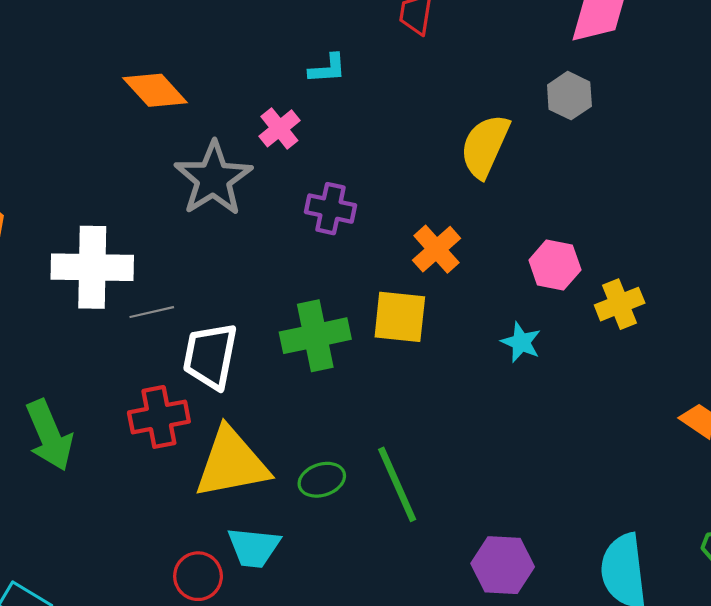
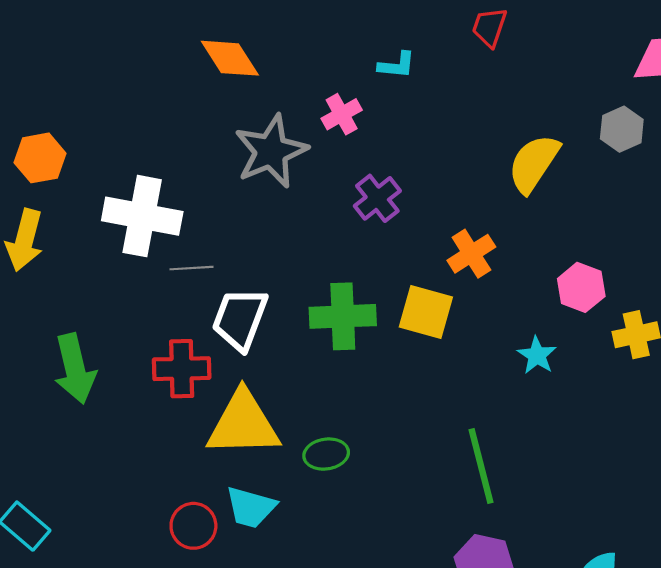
purple cross: (331, 209) -> (377, 198), turned 30
green line: (397, 484) -> (481, 466), moved

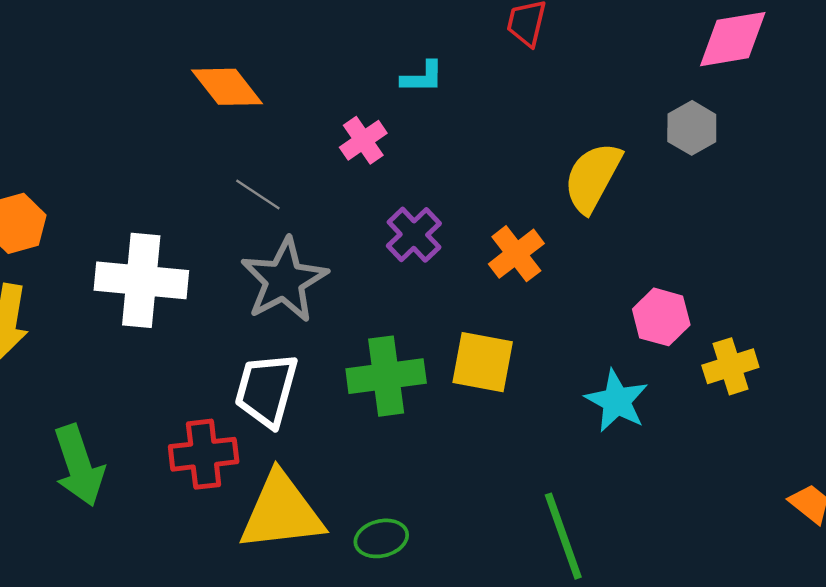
gray star: (271, 151) -> (284, 280), moved
orange cross: (471, 254) -> (516, 254), moved
gray line: (191, 268) -> (258, 194), moved, turned 42
cyan star: (537, 355) -> (617, 401), size x1.4

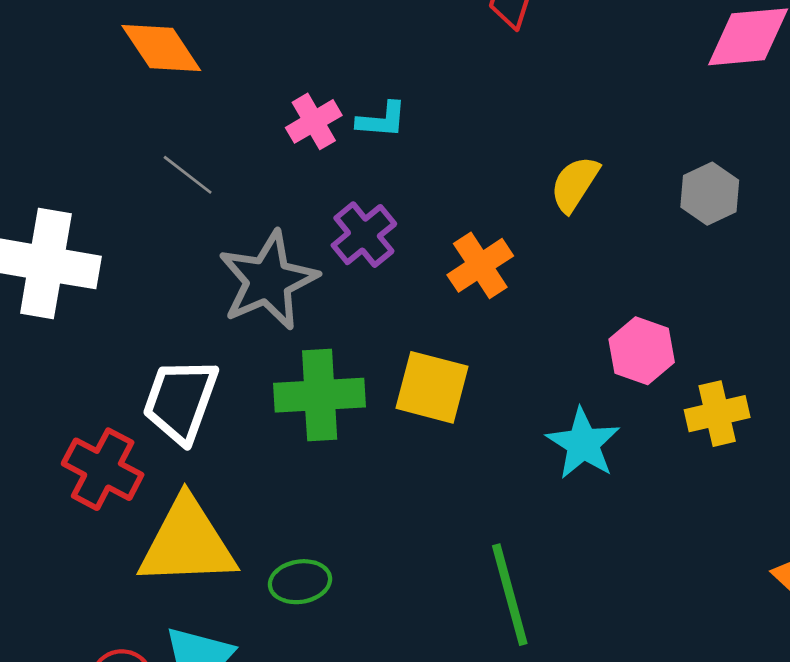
cyan L-shape: (422, 77) -> (382, 120), moved
gray hexagon: (692, 128) -> (710, 194), moved
yellow semicircle: (593, 177) -> (575, 184), size x0.7
gray star: (284, 280) -> (268, 280), moved
red cross: (204, 454) -> (103, 469), turned 30

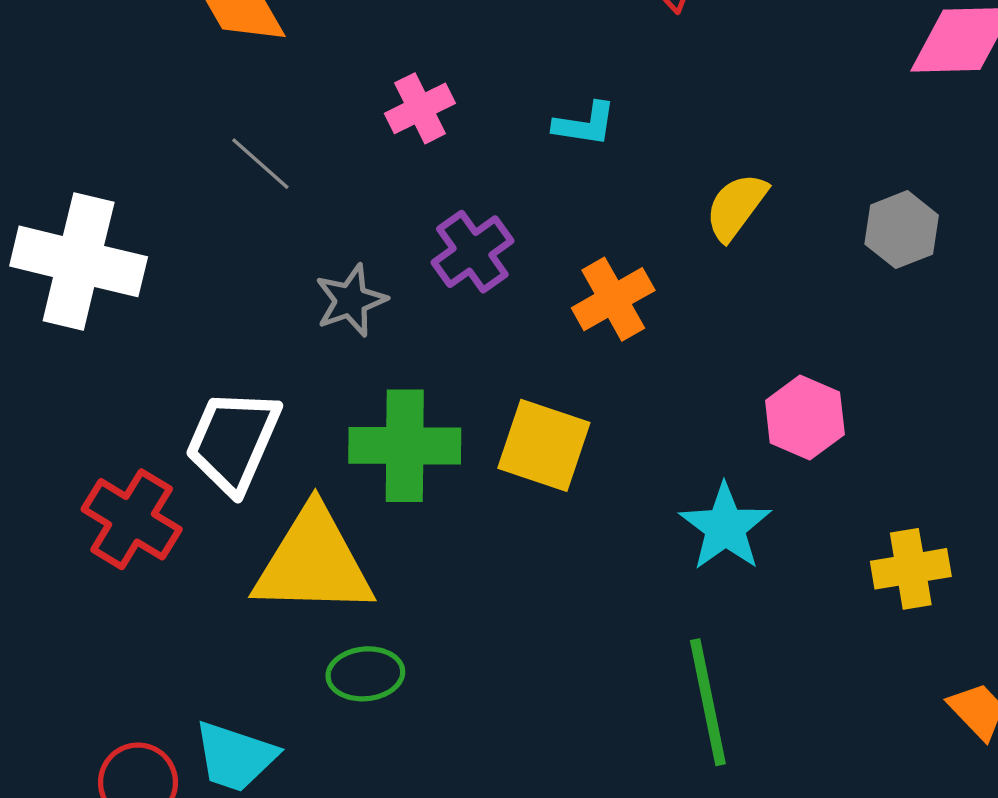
cyan L-shape: (382, 120) -> (585, 124), moved
gray star: (268, 280) -> (351, 300), size x0.6
yellow cross: (717, 414) -> (911, 569), moved
yellow triangle: (187, 543) -> (313, 562), moved
green line: (510, 595) -> (708, 702), moved

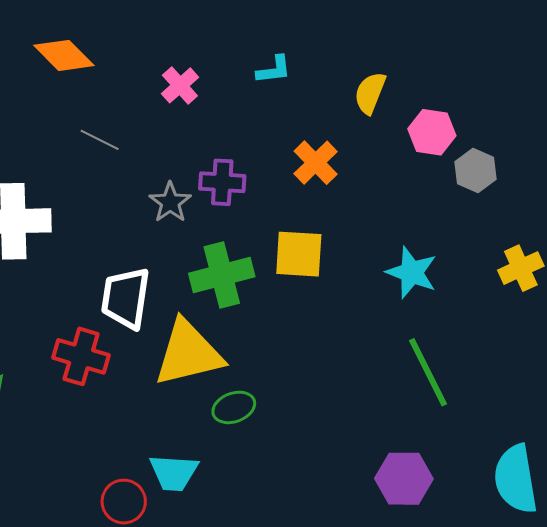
gray hexagon: (902, 230) -> (476, 171), moved
purple cross: (472, 252) -> (222, 182), moved, turned -36
pink hexagon: (805, 418) -> (432, 132), moved

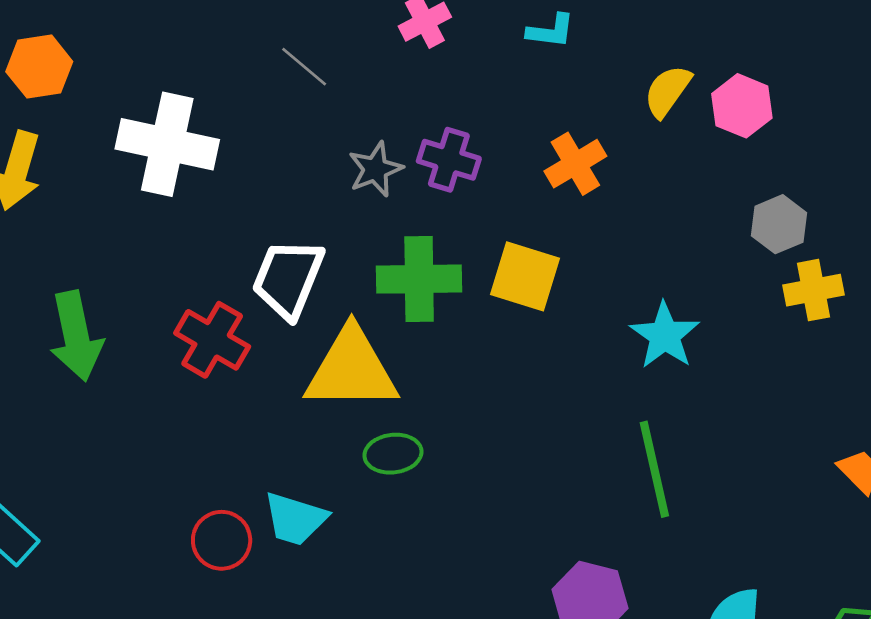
pink hexagon: (432, 132) -> (742, 106), moved
yellow cross: (521, 268) -> (814, 290), moved

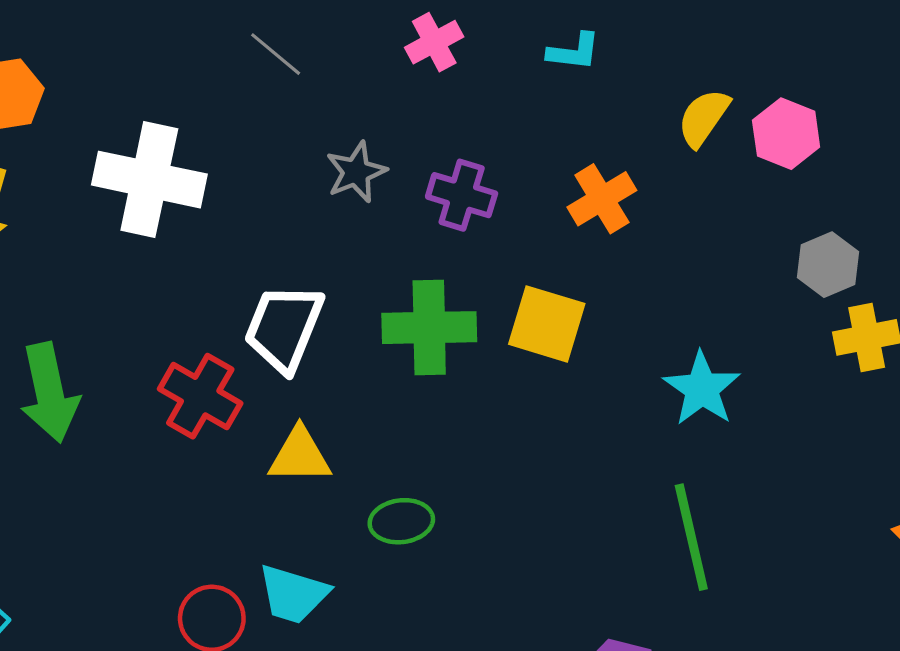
gray line: (304, 67) -> (276, 54), moved
gray star: (375, 169) -> (356, 172), moved
yellow triangle: (351, 369) -> (300, 456), moved, size x0.6

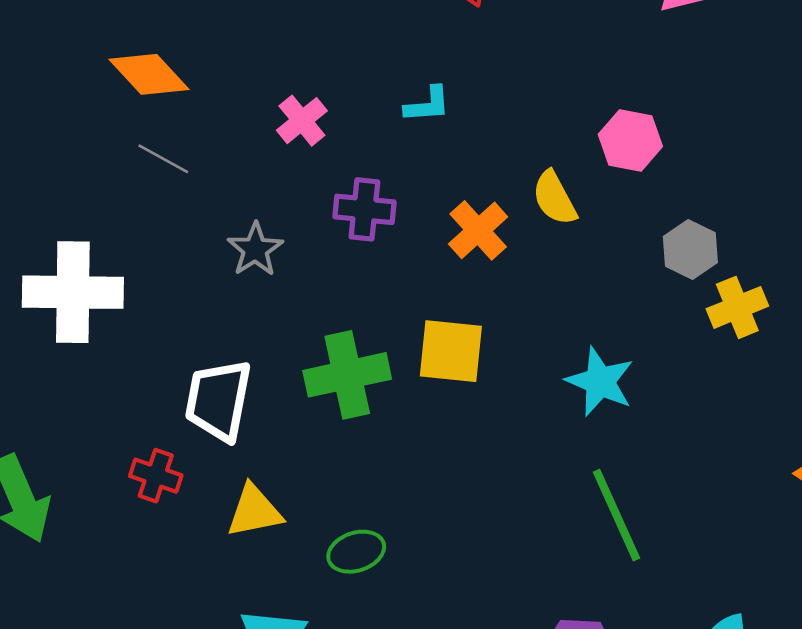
yellow semicircle: (704, 118) -> (554, 198), moved, turned -52
purple cross: (462, 195) -> (364, 209), moved
red cross: (200, 396) -> (156, 476), size x0.7

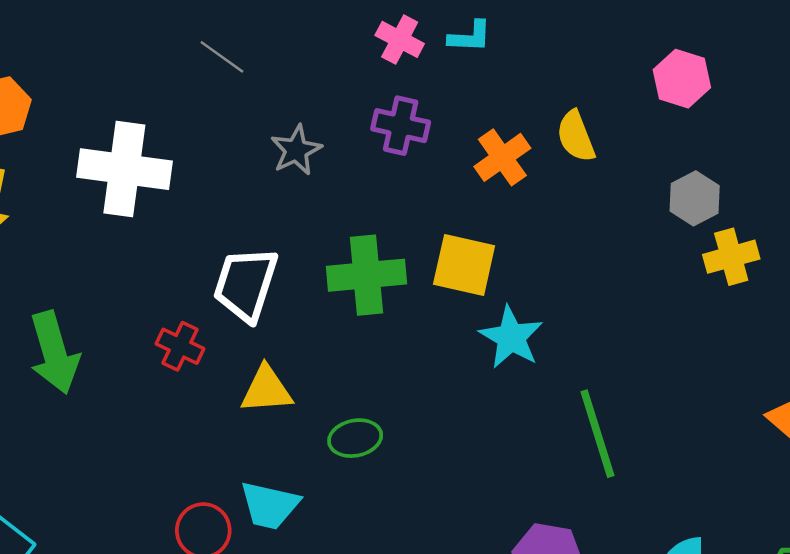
pink cross: (302, 121) -> (400, 39), moved, turned -30
pink hexagon: (630, 140) -> (682, 79), moved
cyan star: (600, 382) -> (511, 337), moved

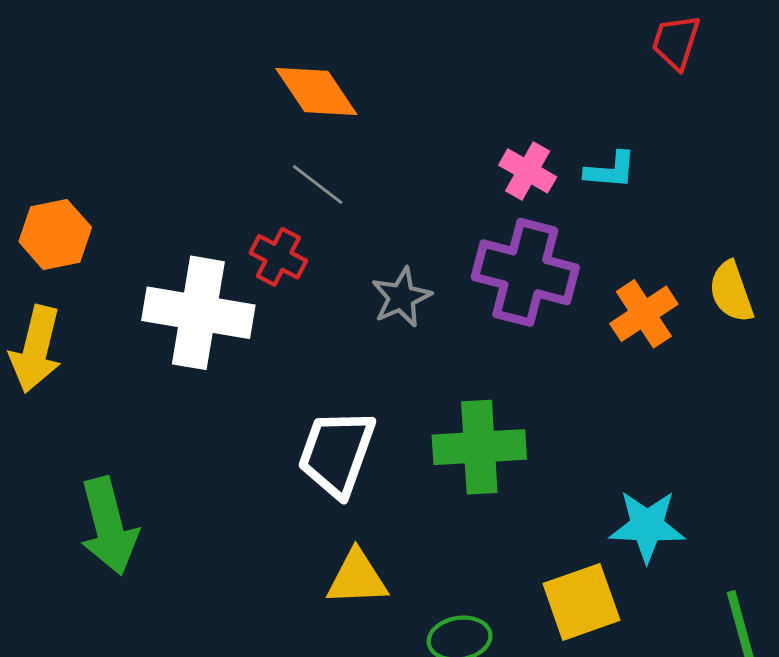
purple cross: (401, 126) -> (525, 272), size x1.5
yellow square: (464, 265) -> (581, 602), moved, turned -34
cyan star: (511, 337) -> (647, 526), turned -30
red cross: (180, 346) -> (278, 257), moved

